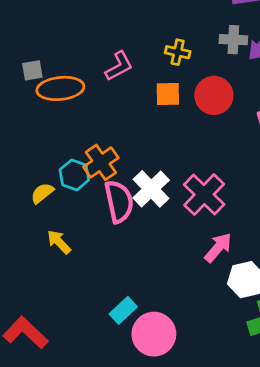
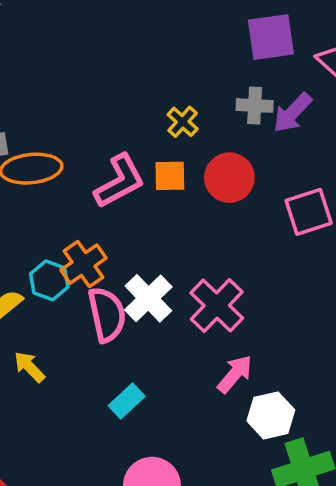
yellow cross: (178, 52) -> (183, 122), turned 30
pink L-shape: (119, 66) -> (120, 181), moved, size x1.4
cyan rectangle: (123, 310) -> (127, 401), moved

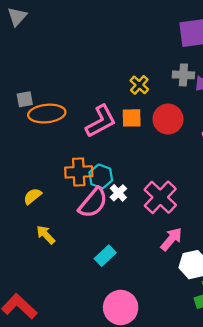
orange cross: (83, 264) -> (79, 172), turned 32
cyan hexagon: (49, 280) -> (101, 176), moved
white cross: (148, 298) -> (118, 193), size x0.6
pink semicircle: (107, 315) -> (93, 203), turned 52

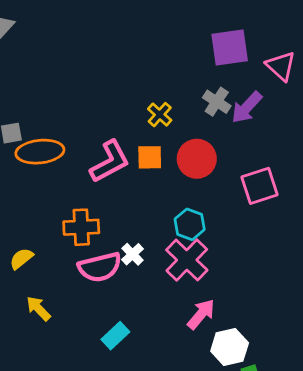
gray cross: (183, 75) -> (217, 102), turned 30
cyan hexagon: (101, 176) -> (190, 224), moved
pink semicircle: (93, 203) -> (100, 267), turned 36

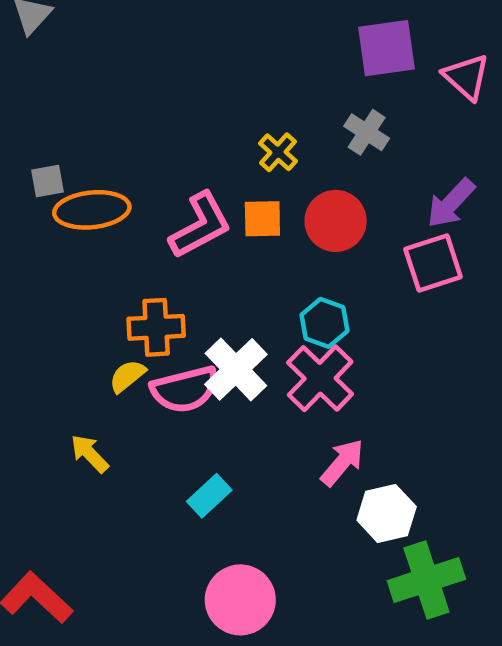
purple arrow: (247, 107) -> (451, 203), moved
white cross: (133, 254) -> (236, 369), size x1.8
yellow semicircle: (21, 259) -> (127, 376), moved

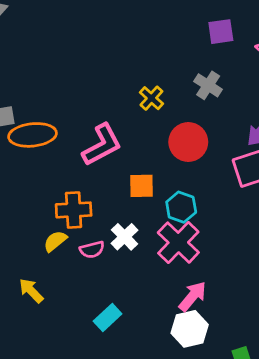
purple square: (387, 48) -> (221, 32), size x0.7
orange square: (262, 219) -> (142, 186), moved
white cross: (236, 369) -> (125, 237), size x0.7
pink semicircle: (185, 389) -> (92, 250), size x0.6
white hexagon: (387, 513) -> (190, 329), moved

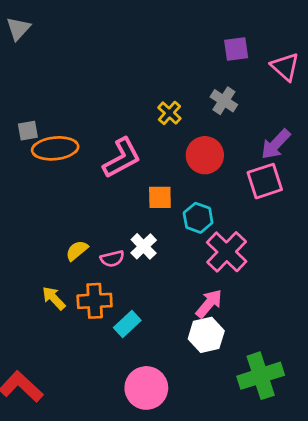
orange cross: (74, 210) -> (95, 301), moved
pink cross: (178, 243) -> (227, 252), moved

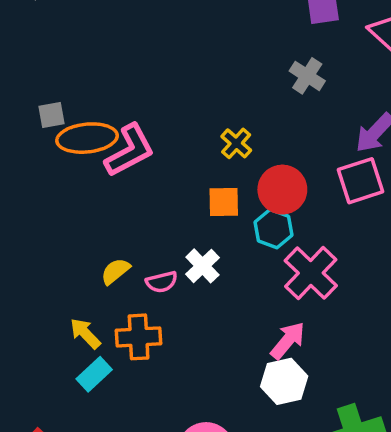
yellow cross: (169, 113) -> (236, 143), moved
red circle: (205, 155) -> (282, 190), moved
pink L-shape: (122, 158) -> (130, 150), moved
cyan rectangle: (127, 324) -> (94, 374), moved

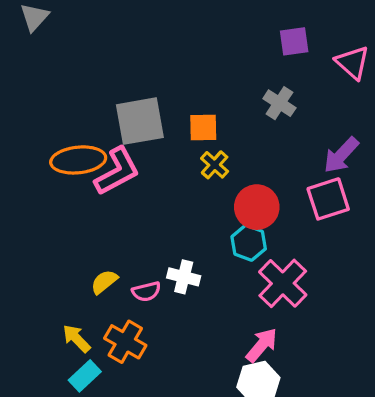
gray square: (52, 115) -> (140, 121), moved, size x2.0
orange square: (224, 202) -> (203, 128), moved
white cross: (202, 266) -> (184, 277), turned -32
orange cross: (139, 337) -> (125, 342), turned 33

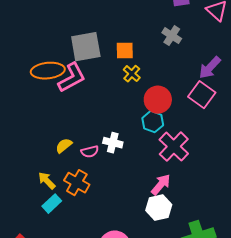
pink square: (328, 199) -> (202, 95), turned -36

